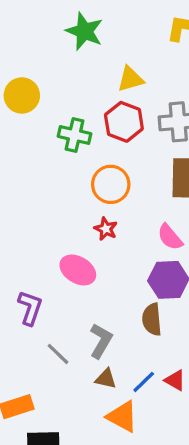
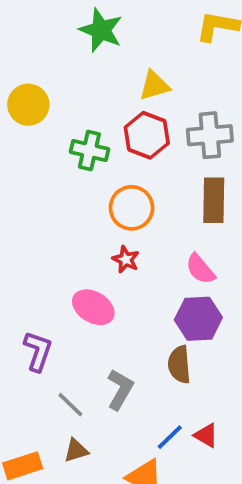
brown triangle: (106, 379) -> (76, 451), moved, turned -30

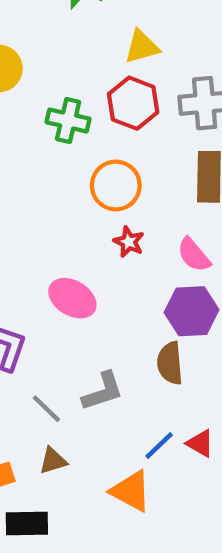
red star: (126, 259) -> (129, 242), moved
gray L-shape: (120, 389) -> (103, 391), turned 42

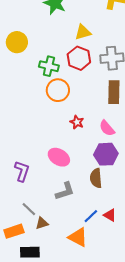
orange circle: (116, 185) -> (58, 90), moved
pink ellipse: (72, 298) -> (59, 157), moved
gray line: (46, 409) -> (29, 209), moved

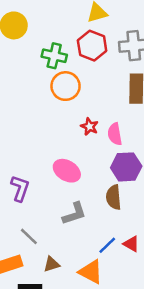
pink semicircle: (107, 128) -> (115, 134), moved, turned 30
brown triangle: (42, 223) -> (52, 264), moved

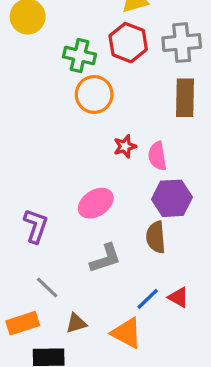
red star: (90, 126) -> (125, 146), turned 30
pink ellipse: (67, 171) -> (96, 203), turned -64

